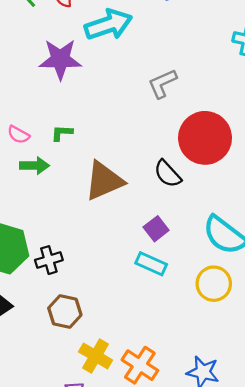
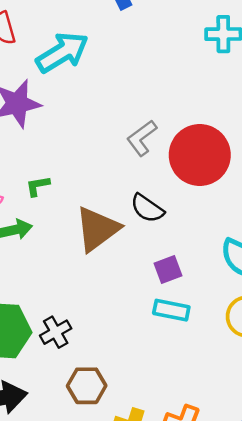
gray L-shape: (162, 84) -> (142, 138), moved
black semicircle: (168, 174) -> (147, 208), moved
purple square: (156, 229) -> (168, 269), turned 30

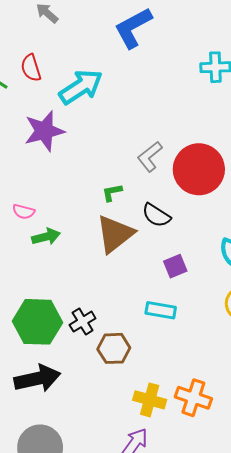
green L-shape: (38, 186) -> (112, 192), moved
cyan rectangle: (171, 310) -> (161, 310), moved
brown hexagon: (87, 386) -> (114, 348), moved

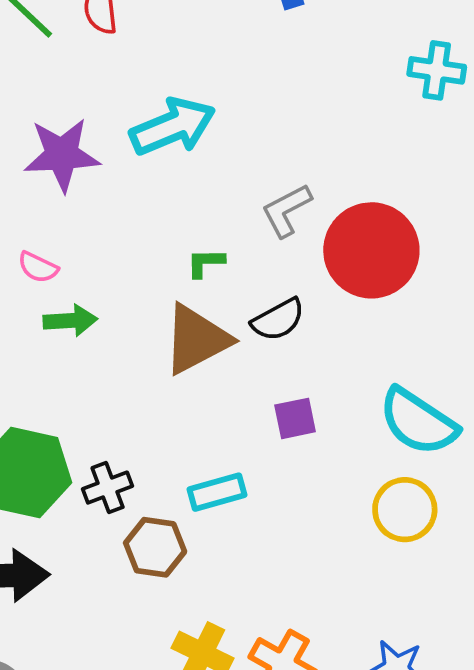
cyan arrow: (81, 87) -> (173, 127), moved
purple star: (44, 131) -> (62, 155), moved
black semicircle: (156, 215) -> (278, 320), turned -72
cyan rectangle: (161, 310) -> (217, 492), moved, turned -36

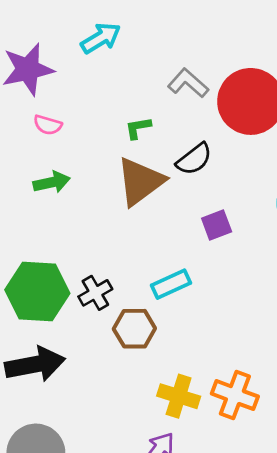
cyan arrow: (173, 127) -> (101, 38), size x0.7
gray L-shape: (287, 210) -> (188, 83), turned 78
pink semicircle: (38, 267) -> (48, 125), moved

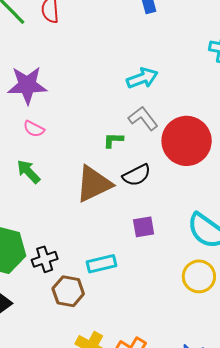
cyan arrow: (101, 38) -> (142, 78), moved
green L-shape: (138, 128) -> (113, 140), moved
green arrow: (52, 182) -> (28, 172), turned -132

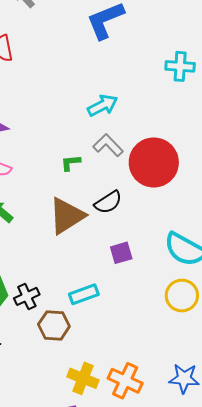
green L-shape: (113, 140) -> (71, 163), moved

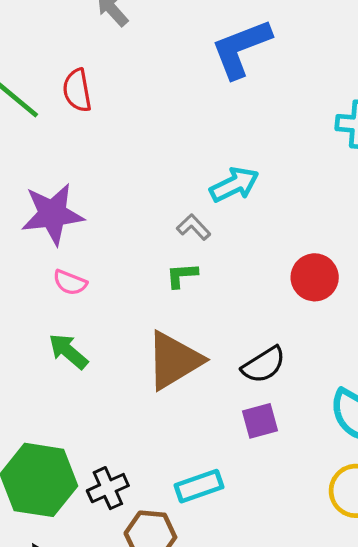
gray L-shape: (108, 145) -> (194, 227), moved, size x0.7
red circle: (154, 162) -> (315, 277), size x0.6
black semicircle: (108, 202) -> (264, 365), moved

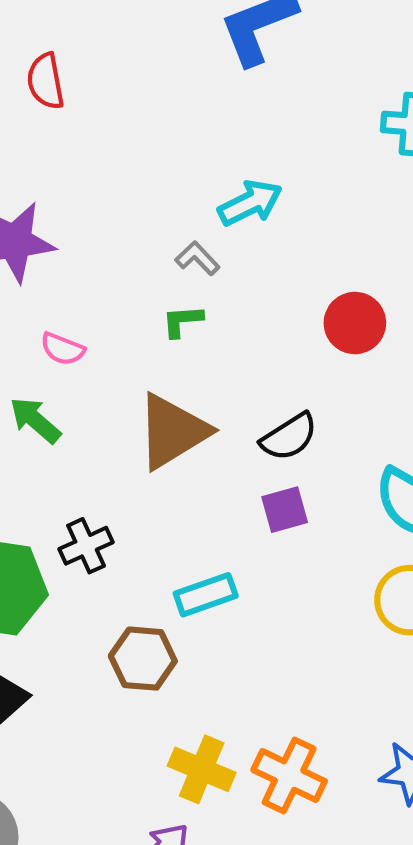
pink semicircle: (70, 282) -> (63, 349), moved
black cross: (108, 488) -> (86, 546), moved

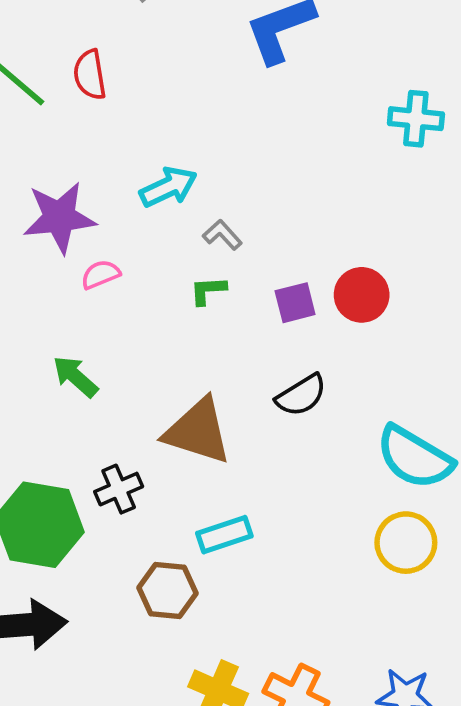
cyan arrow: (250, 203) -> (168, 187), moved
pink semicircle: (63, 349) -> (100, 274), moved, turned 135
brown triangle: (173, 431) -> (198, 431), moved, turned 48
purple square: (285, 510) -> (295, 303), moved

